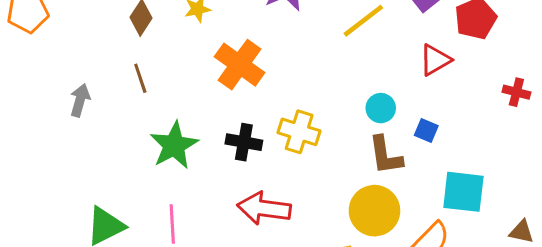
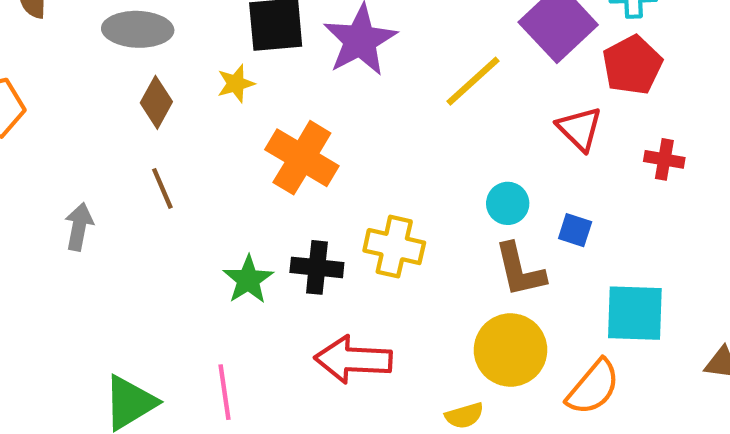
red triangle: (435, 60) -> (580, 129), turned -40
red cross: (516, 92) -> (664, 159), moved
green star: (174, 145) -> (248, 280), moved, size x0.7

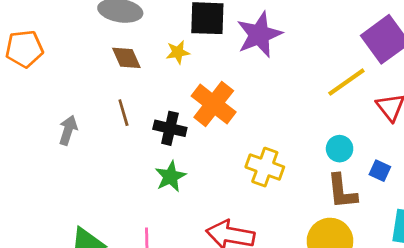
yellow line: (473, 81) -> (346, 82), moved
brown diamond: (156, 102) -> (126, 58), turned -60
black cross: (317, 267) -> (170, 128), moved

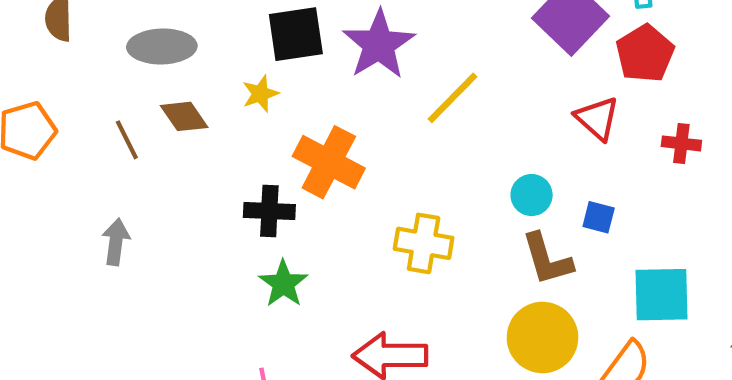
yellow line: (346, 82) -> (452, 98), moved
brown line: (123, 113) -> (127, 140), moved

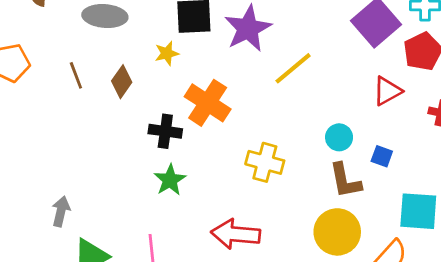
brown diamond: (184, 116) -> (122, 82), moved, turned 64
red triangle: (597, 118) -> (387, 91), turned 44
gray arrow: (116, 242) -> (61, 211), moved

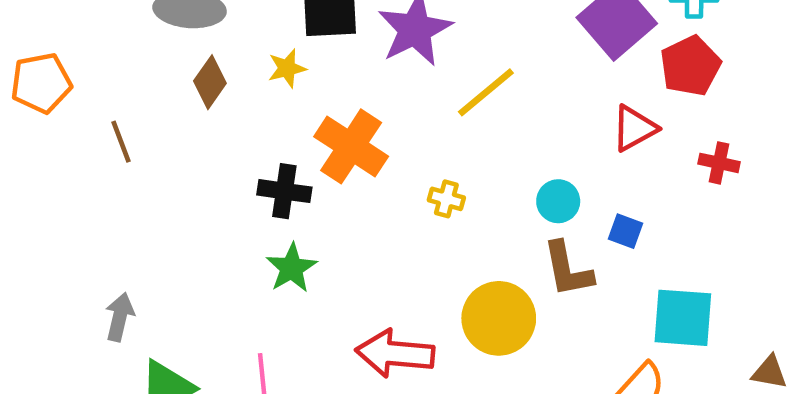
brown line: (76, 75) -> (121, 142), moved
brown diamond: (122, 82) -> (210, 82), moved
yellow cross: (265, 162) -> (446, 199), moved, size x0.6
yellow circle: (337, 232) -> (499, 318), moved

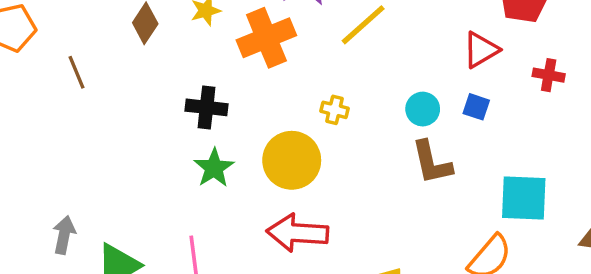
orange cross: (351, 146) -> (266, 38), moved, turned 36
blue square: (626, 231) -> (476, 107), moved
gray arrow: (120, 317) -> (64, 235), moved
yellow circle: (499, 318) -> (292, 160), moved

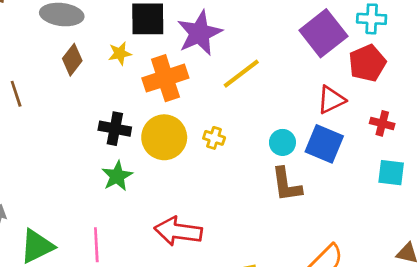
blue square: (476, 107) -> (324, 144), size x1.8
yellow circle: (292, 160) -> (164, 137), moved
cyan square: (524, 198) -> (391, 173), moved, size x0.7

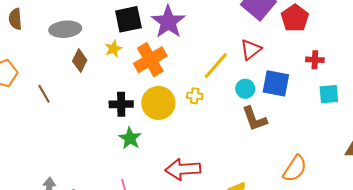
yellow line: (241, 74) -> (216, 66), moved
red triangle: (331, 100) -> (251, 50), moved

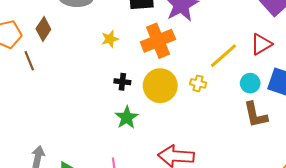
yellow star: (113, 49) -> (110, 39), moved
brown diamond: (80, 60) -> (43, 29), moved
brown line: (44, 94) -> (29, 61), moved
black cross: (121, 104) -> (122, 82), size x0.7

